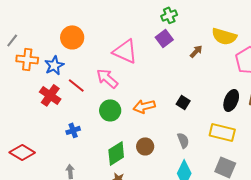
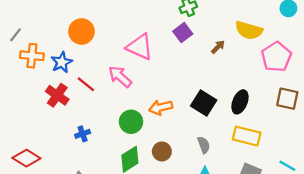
black ellipse: (231, 100) -> (240, 102), moved
black square: (183, 102) -> (204, 103), size x1.6
green circle: (110, 110) -> (131, 122), moved

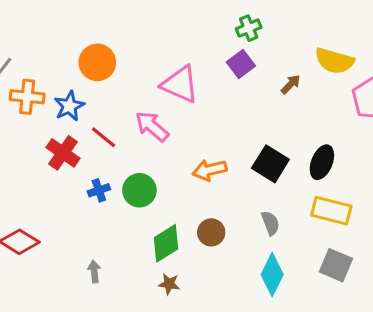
green circle: (131, 122) -> (139, 190), moved
blue cross: (83, 134) -> (99, 190), moved

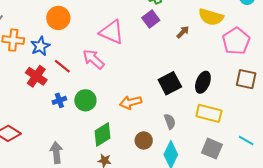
black square: (270, 164) -> (170, 83), turned 30
orange arrow: (210, 170) -> (131, 102), moved
brown circle: (211, 232) -> (144, 140), moved
gray arrow: (94, 271) -> (56, 153), size x1.5

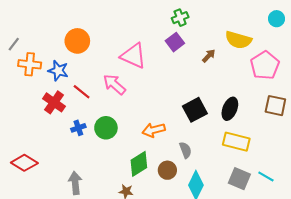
blue star: (40, 46) -> (58, 71), turned -30
gray semicircle: (170, 121) -> (185, 150), moved
green diamond: (103, 134) -> (139, 164), moved
cyan line: (246, 140) -> (266, 177), moved

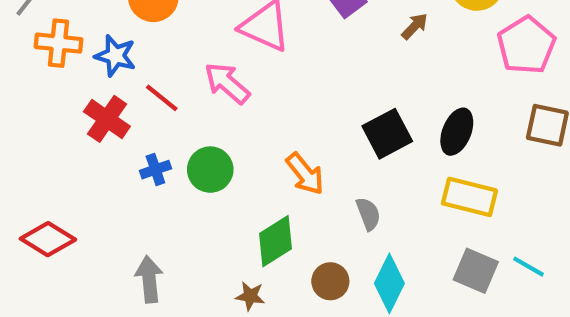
orange arrow: (154, 130) -> (305, 174), turned -115
brown circle: (167, 170) -> (330, 281), moved

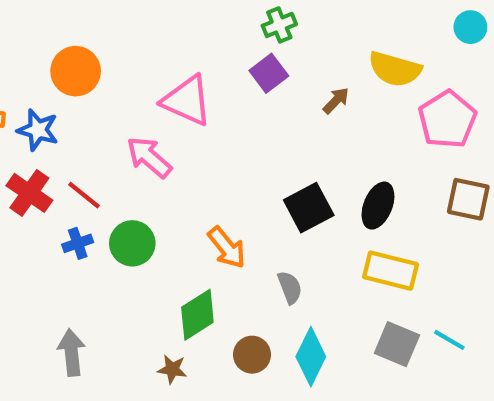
red line: (162, 98) -> (84, 195), moved

